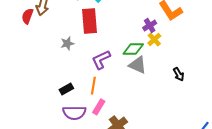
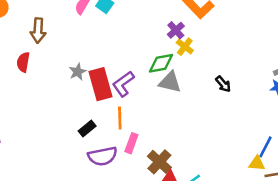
red semicircle: (27, 16) -> (23, 62), moved
red rectangle: (90, 21) -> (101, 84), moved

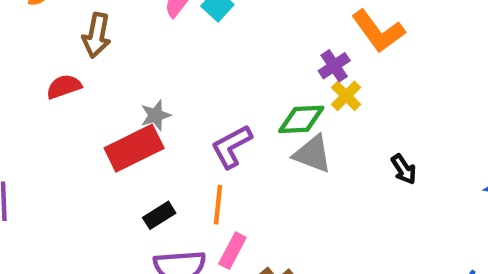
red semicircle: (23, 62) -> (64, 87), turned 54
red rectangle: (101, 84) -> (134, 148), moved, turned 72

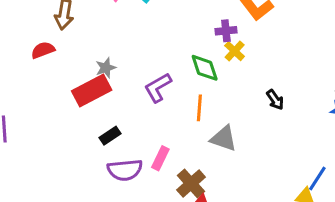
purple cross: (334, 66) -> (226, 31), turned 30
green diamond: (301, 119) -> (205, 68), turned 76
gray triangle: (313, 154) -> (224, 138), moved
orange line: (218, 205) -> (199, 108), moved

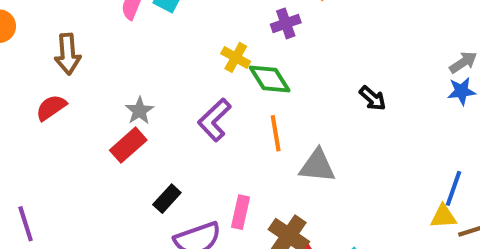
yellow cross: (235, 51) -> (236, 57), moved
red rectangle: (92, 90) -> (128, 145), size x0.7

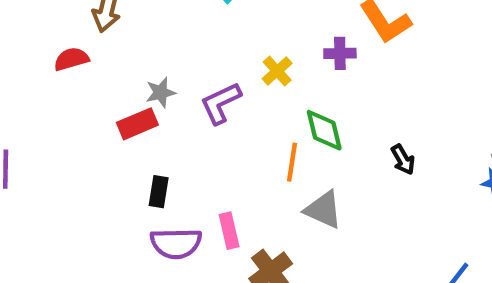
green diamond: (270, 79) -> (324, 130), moved
purple L-shape: (214, 120) -> (221, 103), moved
black rectangle: (167, 199) -> (159, 192), turned -52
pink rectangle: (240, 212) -> (229, 231), turned -44

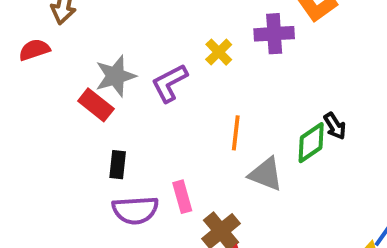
purple cross: (340, 53) -> (274, 34), size x1.4
gray star: (161, 92) -> (115, 76), size x1.5
red rectangle: (137, 124) -> (96, 105), turned 64
green diamond: (324, 130) -> (311, 143), moved, turned 72

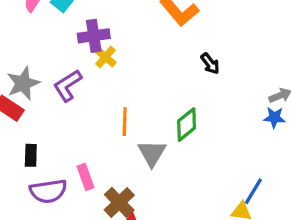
purple cross: (274, 34) -> (94, 36), moved
black arrow: (335, 126) -> (210, 64), moved
gray triangle: (266, 174) -> (152, 153), turned 44

